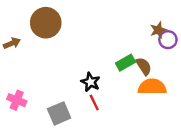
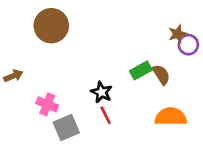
brown arrow: (12, 43) -> (13, 76), moved
orange semicircle: (152, 87) -> (171, 117), moved
pink cross: (17, 100) -> (47, 104), moved

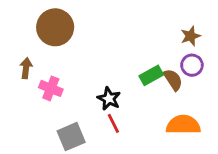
purple circle: (188, 45) -> (192, 65), moved
brown arrow: (13, 76) -> (26, 68), moved, turned -60
pink cross: (47, 104) -> (51, 88), moved

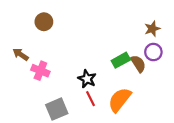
brown circle: (55, 27) -> (44, 22), size x0.6
brown arrow: (26, 68) -> (21, 54), turned -63
orange semicircle: (183, 125) -> (120, 100), moved, turned -52

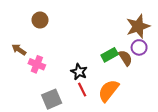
brown star: (152, 29) -> (138, 26), size x1.6

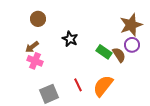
brown arrow: (19, 50) -> (32, 47), moved, turned -72
green rectangle: (110, 55) -> (104, 52), turned 63
black star: (79, 72) -> (70, 39), moved

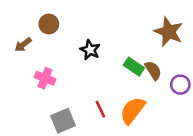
brown star: (131, 25) -> (169, 32), turned -30
purple circle: (132, 45) -> (180, 85), moved
brown arrow: (32, 47) -> (23, 45), moved

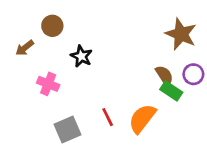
black star: (90, 50) -> (81, 56), moved
green rectangle: (134, 67) -> (171, 91), moved
purple circle: (180, 85) -> (193, 74), moved

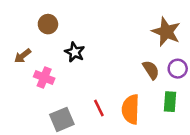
brown arrow: (25, 48) -> (23, 56), moved
green rectangle: (171, 91) -> (170, 102), moved, turned 60
orange semicircle: (142, 118) -> (131, 109), turned -36

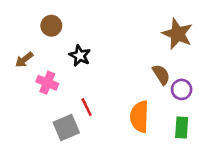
purple circle: (178, 69) -> (182, 89), moved
green rectangle: (170, 102) -> (182, 127), moved
red line: (99, 108) -> (87, 107), moved

